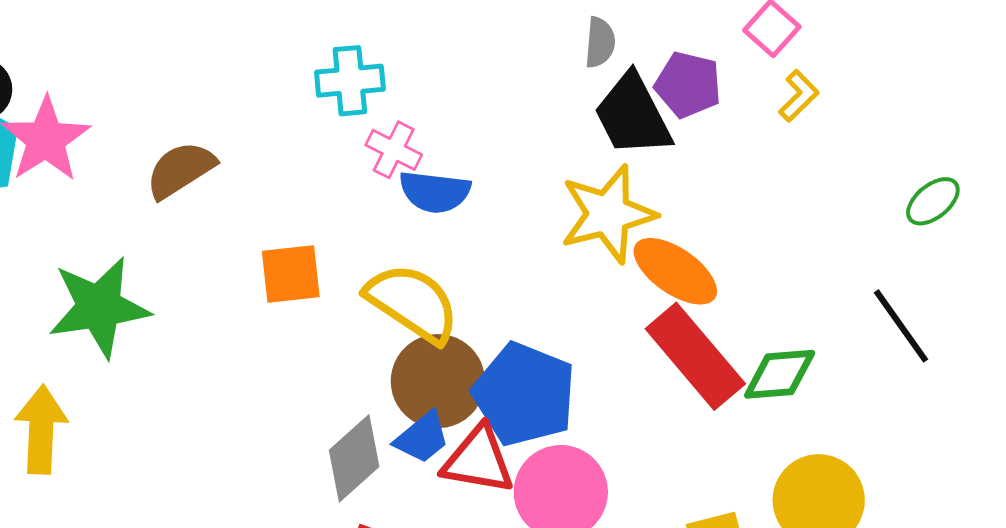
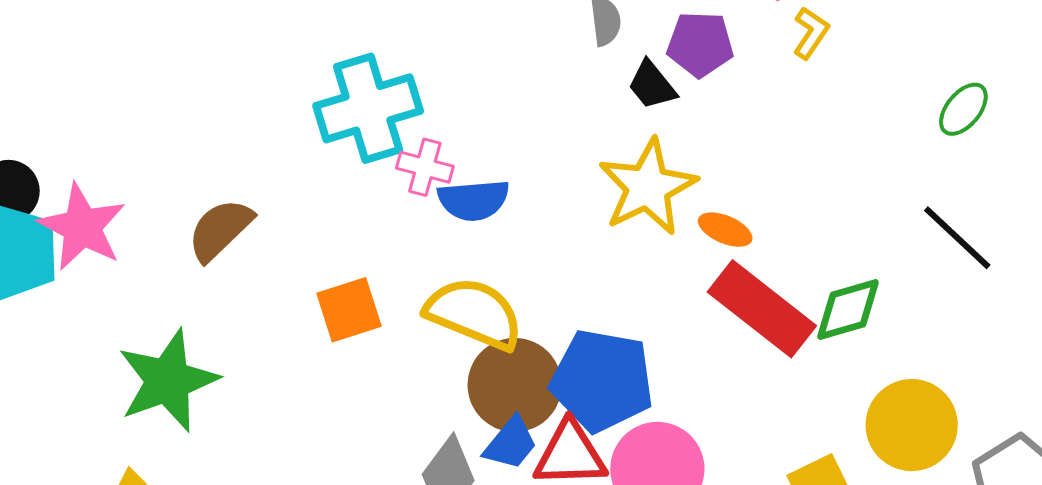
cyan cross: (350, 81) -> (368, 108), size x1.5
black trapezoid: (633, 115) -> (652, 85), size x0.6
orange ellipse: (675, 271) -> (725, 230), size x0.6

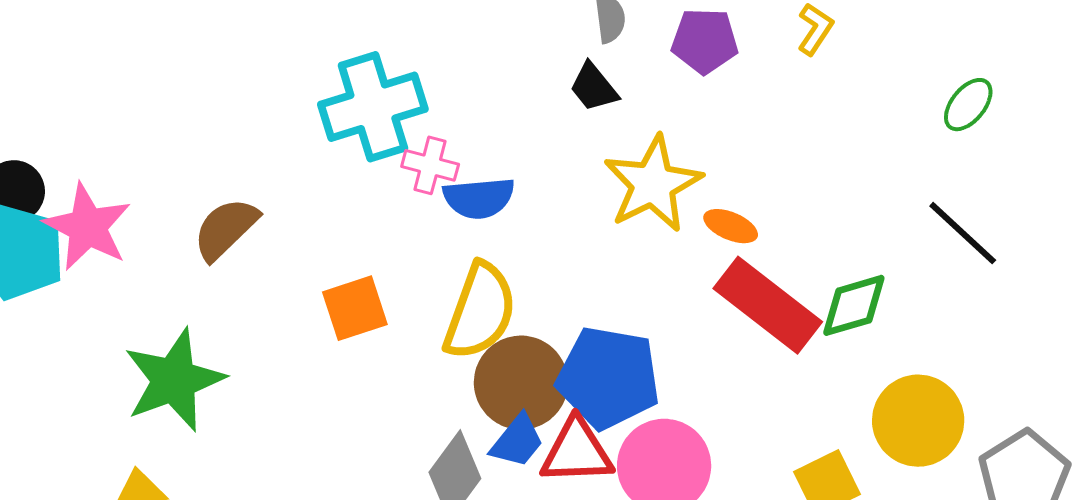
black trapezoid: (652, 85) -> (594, 87), moved
yellow semicircle: (474, 313) -> (480, 311), turned 88

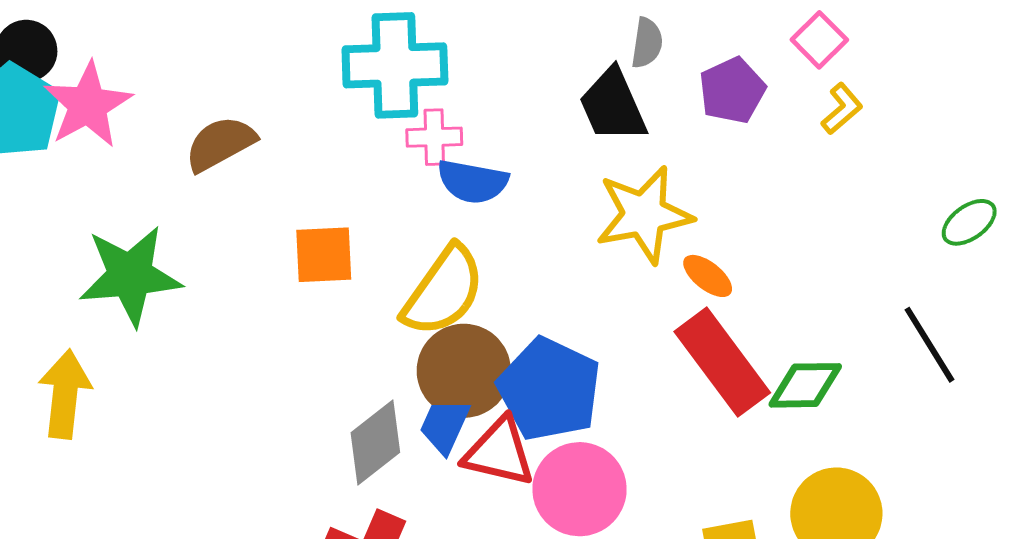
purple pentagon: (705, 41) -> (732, 91), turned 30
black trapezoid: (594, 87) -> (613, 106), size x1.5
pink cross: (430, 165) -> (434, 137), turned -32
blue trapezoid: (517, 441) -> (445, 426), turned 150

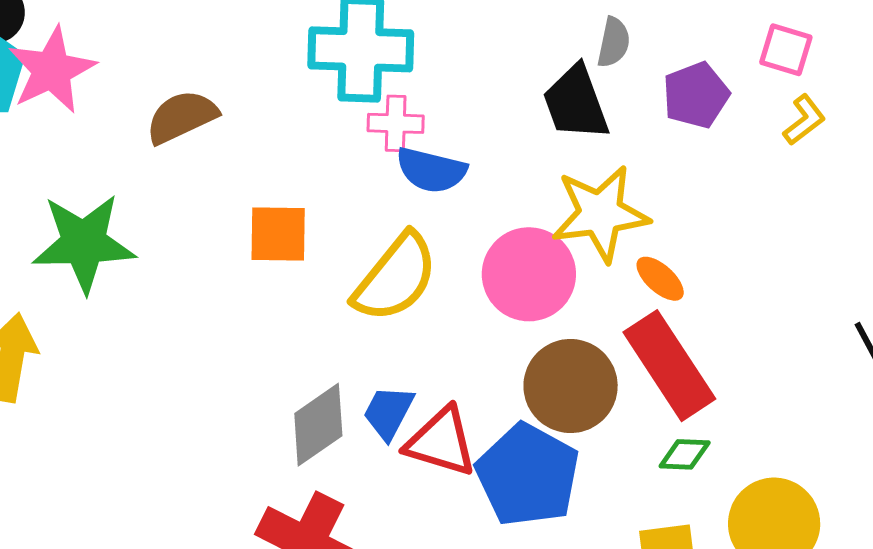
pink square: (819, 40) -> (786, 50), turned -32
brown circle: (464, 371) -> (571, 386), moved
green diamond: (805, 385) -> (685, 454), moved, size x0.7
blue pentagon: (549, 389) -> (528, 475), moved
pink circle: (580, 489) -> (529, 274), moved

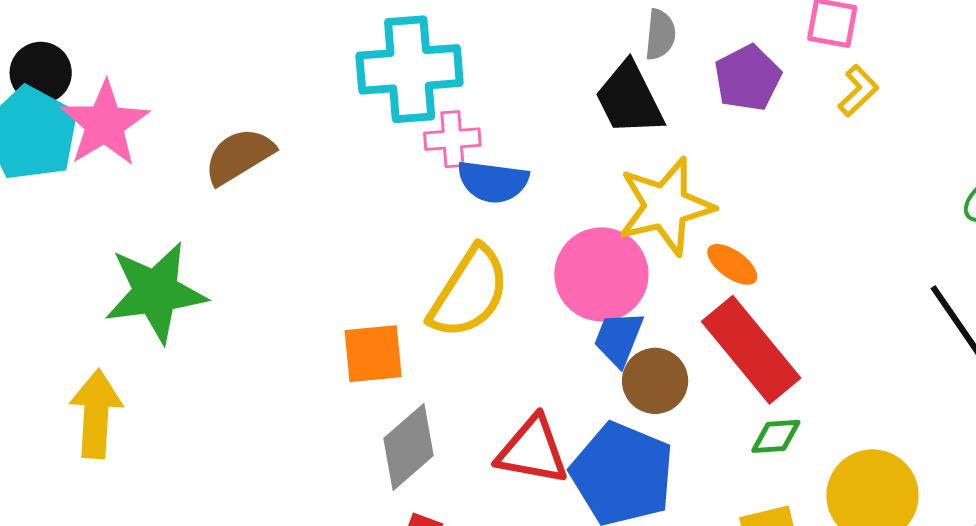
orange square: (278, 234) -> (373, 354), moved
brown circle: (571, 386) -> (655, 381), size x0.7
blue trapezoid: (388, 412) -> (619, 339), moved

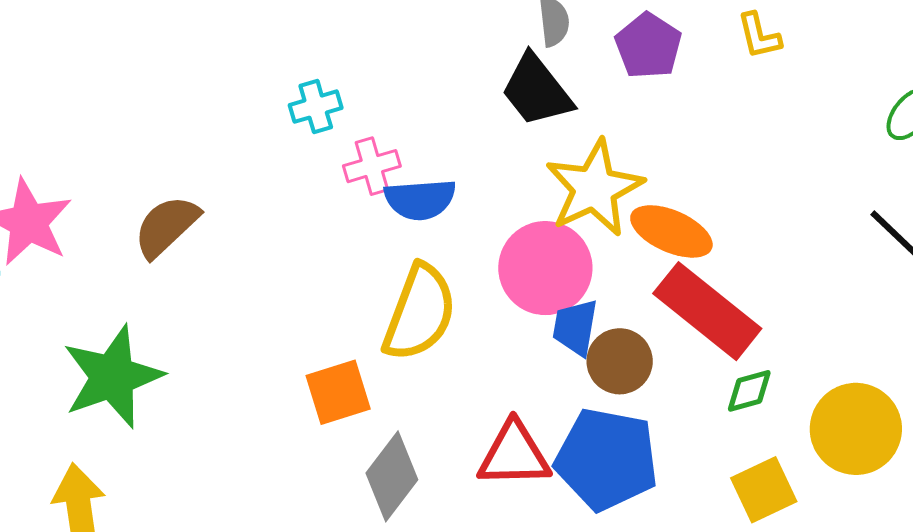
cyan cross: (410, 69) -> (316, 107), size x0.5
yellow L-shape: (858, 91) -> (759, 36), turned 132
orange ellipse: (732, 264) -> (671, 231), size x1.5

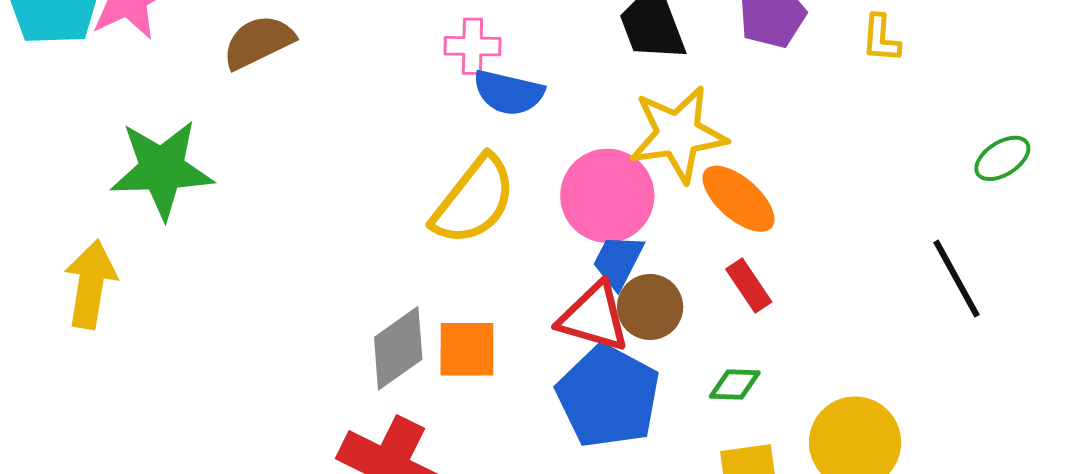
red rectangle: (707, 311) -> (749, 285), size x0.5
green diamond: (749, 391) -> (735, 385), moved
orange square: (338, 392) -> (467, 349), moved
red triangle: (514, 455) -> (594, 317), moved

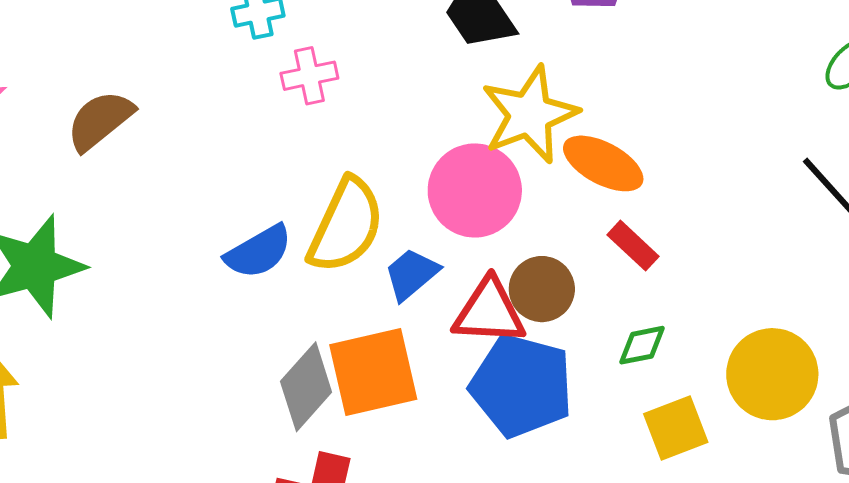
blue semicircle: (509, 93) -> (259, 252), moved, turned -30
blue trapezoid: (618, 261) -> (411, 274), moved, turned 36
orange square: (467, 349) -> (373, 372), size x1.4

